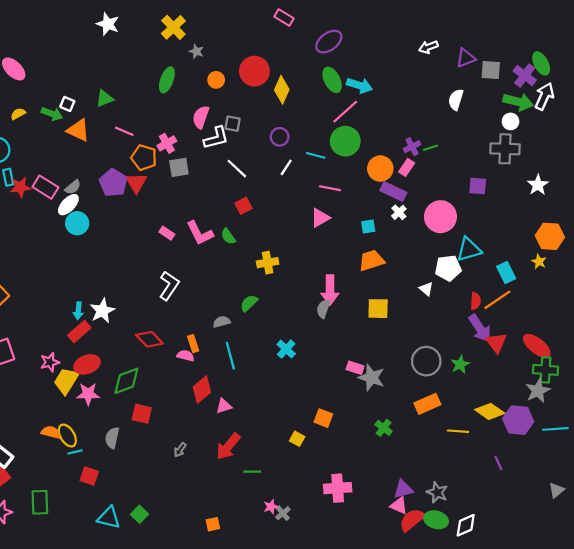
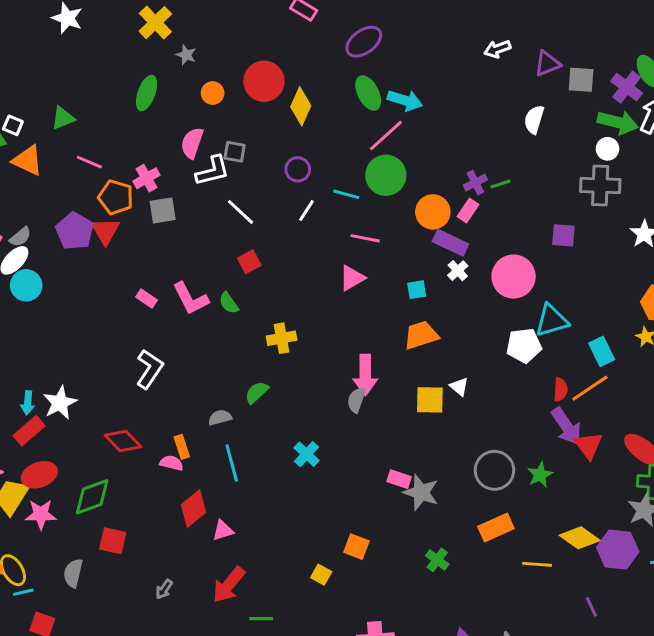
white triangle: (426, 289) -> (459, 387), moved

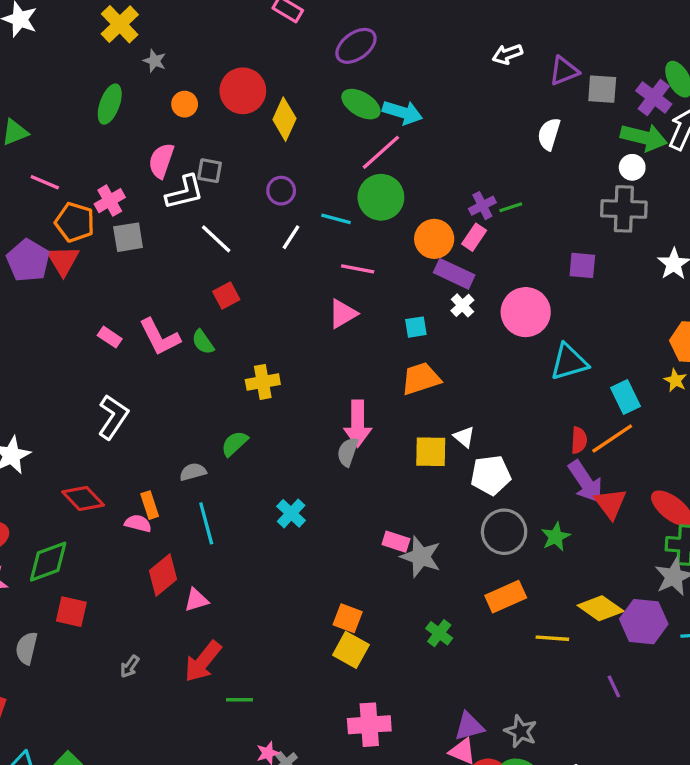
green ellipse: (368, 93) -> (361, 104), turned -32
white pentagon: (524, 346) -> (491, 475), moved
yellow square: (321, 575) -> (351, 650), moved, size x1.5

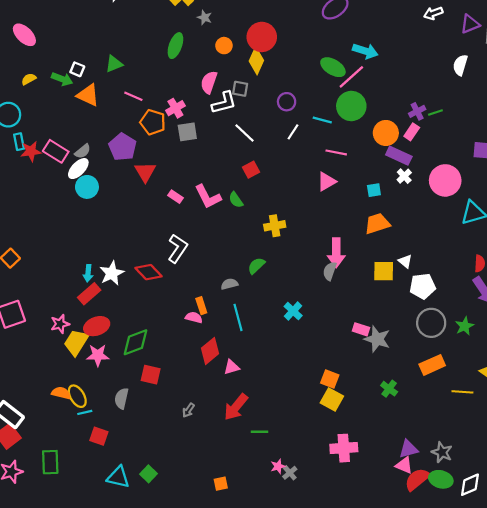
green ellipse: (361, 104) -> (333, 67), moved
yellow diamond: (284, 119) -> (256, 61), moved
red triangle: (63, 261) -> (145, 172), moved
red diamond: (83, 498) -> (148, 272), moved

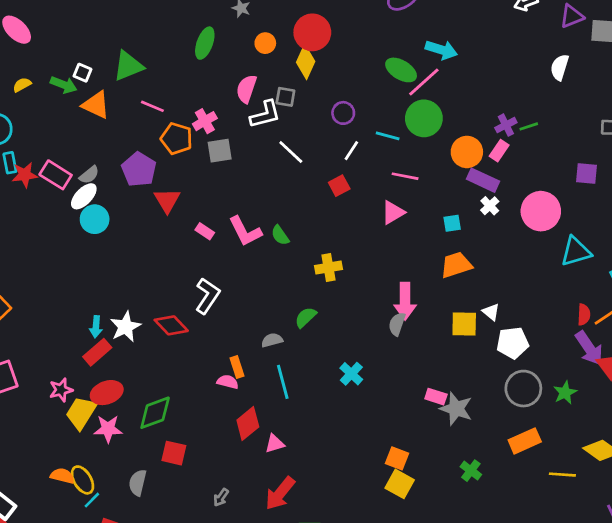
green triangle: (114, 64) -> (128, 66), size x1.4
red square: (251, 170) -> (339, 186), moved
cyan line: (85, 412) -> (92, 500), turned -32

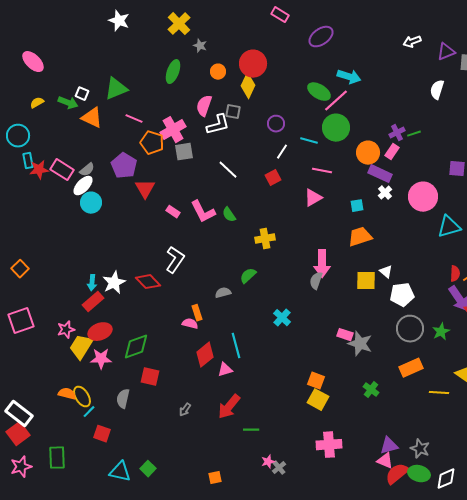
pink cross: (205, 121) -> (173, 130), size x1.4
white line: (291, 152) -> (228, 170), moved
cyan line: (283, 382) -> (236, 346), moved

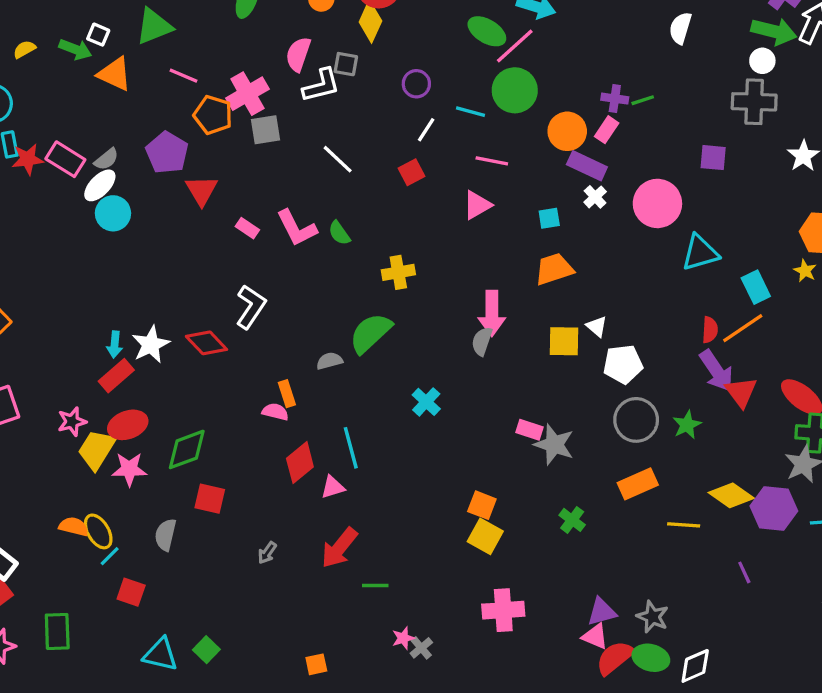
purple cross: (397, 133) -> (615, 99), turned 35
green semicircle: (248, 276) -> (370, 333), size x1.6

